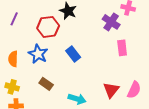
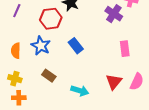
pink rectangle: (122, 48) -> (125, 49), moved

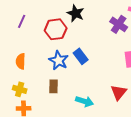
blue star: (41, 46) -> (59, 60), moved
brown rectangle: (49, 76) -> (54, 86), turned 56

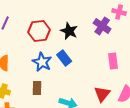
black star: (76, 13) -> (69, 31), moved

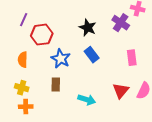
red hexagon: (39, 31) -> (42, 35), moved
blue rectangle: (64, 58) -> (92, 55), moved

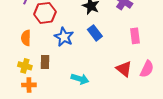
brown rectangle: (56, 85) -> (45, 62), moved
red triangle: (121, 91) -> (124, 69), turned -30
cyan arrow: (87, 100) -> (80, 79), moved

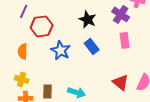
pink rectangle: (135, 36) -> (125, 40), moved
brown rectangle: (45, 62) -> (48, 91), moved

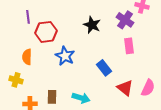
purple line: (24, 11) -> (28, 17), turned -32
blue rectangle: (92, 46) -> (104, 68), moved
yellow cross: (22, 79) -> (16, 80), moved

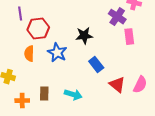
black star: (92, 25) -> (84, 36), moved, turned -30
pink rectangle: (129, 46) -> (129, 37), moved
orange semicircle: (27, 57) -> (29, 54), moved

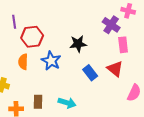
red triangle: (117, 85) -> (115, 69), moved

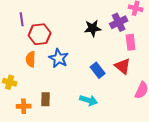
purple cross: (111, 25) -> (119, 22), turned 30
black star: (78, 44) -> (93, 28), moved
cyan arrow: (67, 103) -> (89, 100), moved

